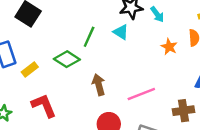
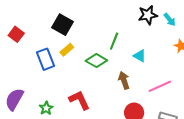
cyan triangle: (121, 32) -> (140, 56), moved
yellow rectangle: (30, 70) -> (67, 50), moved

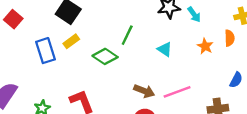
cyan triangle: (140, 56) -> (165, 49), moved
brown arrow: (124, 80) -> (144, 91), moved, turned 126

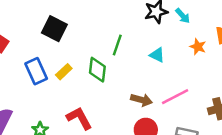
yellow rectangle: (71, 41) -> (64, 72), moved
green diamond: (105, 56) -> (97, 70), turned 70

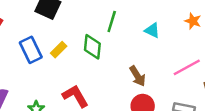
pink line: (175, 97) -> (187, 67), moved
brown arrow: (141, 100) -> (137, 76), turned 45

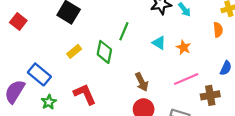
orange star: (193, 21) -> (184, 47), moved
blue rectangle: (31, 50) -> (39, 74), moved, turned -30

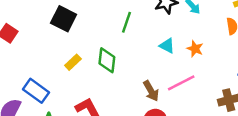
green line: (124, 31) -> (127, 22), moved
pink line: (186, 79) -> (181, 83), moved

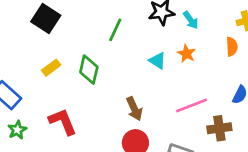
orange star: (195, 49) -> (186, 54), moved
pink line: (181, 83) -> (192, 106), moved

